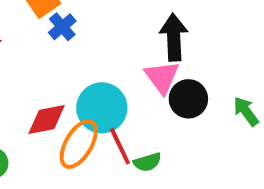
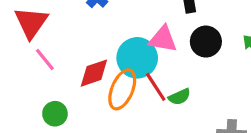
pink triangle: (162, 77) -> (163, 39), moved, turned -36

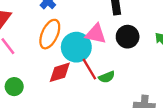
red diamond: (94, 73) -> (60, 72), moved
orange ellipse: (122, 89) -> (50, 34), moved

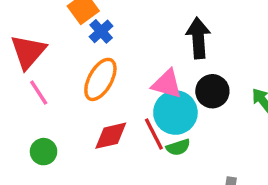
cyan circle: (76, 47) -> (175, 113), moved

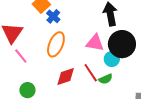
black circle: (212, 91) -> (122, 44), size x1.4
cyan circle: (175, 113) -> (112, 59), moved, size x0.6

